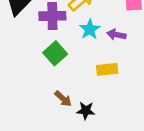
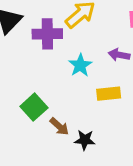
cyan star: (90, 29) -> (80, 65), moved
green square: (55, 53) -> (34, 107), moved

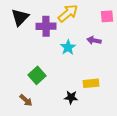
yellow rectangle: (109, 94) -> (91, 83), moved
brown arrow: (59, 126) -> (26, 100), moved

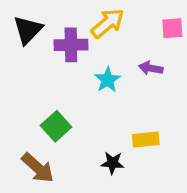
brown arrow: (26, 100) -> (38, 168), size x1.5

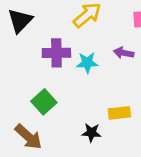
purple cross: (71, 45) -> (56, 53), moved
cyan star: (108, 80) -> (87, 63), turned 30

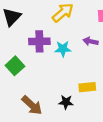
green square: (44, 102) -> (15, 66), moved
brown arrow: (28, 137) -> (32, 105), moved

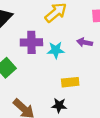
yellow rectangle: (87, 87) -> (70, 82), moved

